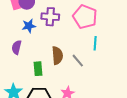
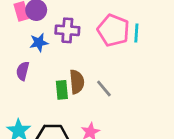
cyan line: (95, 43) -> (136, 33), moved
green rectangle: (38, 69) -> (62, 90), moved

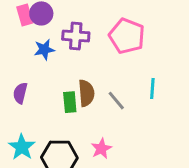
cyan line: (136, 33) -> (152, 89), moved
purple semicircle: (23, 71) -> (20, 93), moved

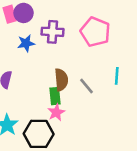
green rectangle: (70, 102) -> (55, 96), moved
pink star: (101, 149) -> (56, 112), moved

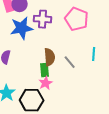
blue star: (26, 43) -> (22, 28), size x1.6

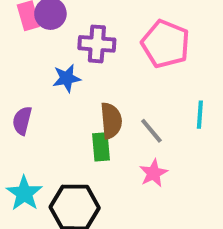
blue star: (22, 28) -> (67, 78), moved, size x0.6
pink star: (46, 83) -> (153, 173), moved

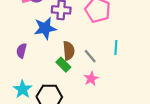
blue star: (67, 78) -> (45, 28), size x1.5
green rectangle: (101, 147) -> (63, 65), turned -40

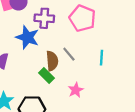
blue star: (45, 28) -> (27, 37), turned 30
gray line: (90, 56) -> (69, 54), moved

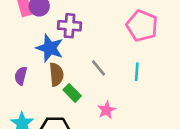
pink pentagon: (82, 18) -> (142, 26), moved
brown semicircle: (52, 61) -> (56, 74), moved

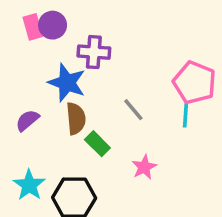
pink pentagon: (142, 26) -> (194, 83), moved
purple semicircle: (21, 76) -> (27, 120), turned 36

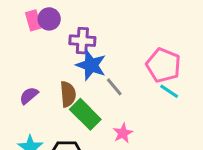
blue star: (67, 83) -> (91, 65), moved
cyan line: (186, 115) -> (169, 91), moved, turned -60
green rectangle: (97, 144) -> (85, 114), size x1.5

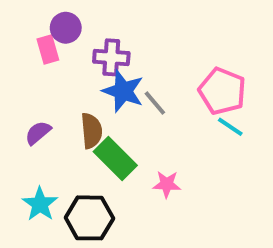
pink rectangle: (33, 20) -> (48, 50), moved
gray line: (114, 87) -> (155, 103), moved
pink star: (123, 133) -> (167, 184), turned 30

